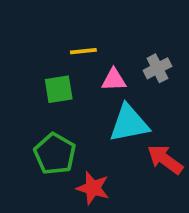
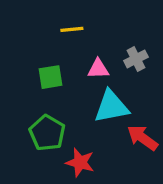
yellow line: (83, 51) -> (72, 29), moved

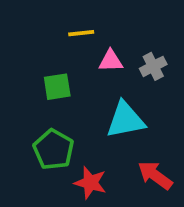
pink triangle: (98, 69) -> (111, 61), moved
red arrow: (143, 138) -> (155, 175), moved

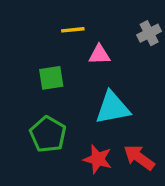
gray cross: (153, 66) -> (149, 33), moved
red star: (90, 183) -> (98, 159), moved

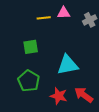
pink triangle: (99, 55) -> (64, 13), moved

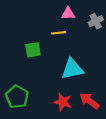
yellow line: (44, 18) -> (58, 33), moved
green pentagon: (29, 81) -> (17, 97), moved

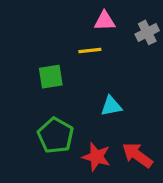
cyan triangle: (72, 69) -> (111, 106), size x0.6
green pentagon: (17, 97) -> (56, 136), moved

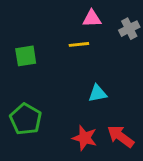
green square: (51, 77) -> (26, 56), moved
green pentagon: (56, 136) -> (26, 119), moved

